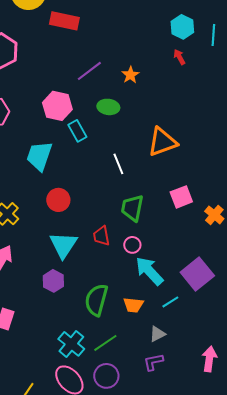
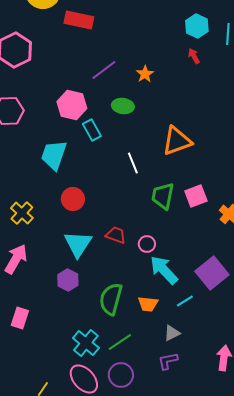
green trapezoid: (132, 208) -> (163, 196), moved
red trapezoid: (101, 236) -> (116, 235), turned 120

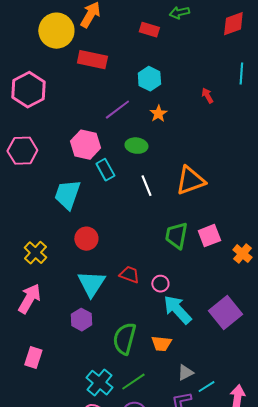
cyan hexagon: (197, 26) -> (149, 79), moved
white line: (133, 163) -> (146, 186), moved
cyan line: (185, 301) -> (206, 387), moved

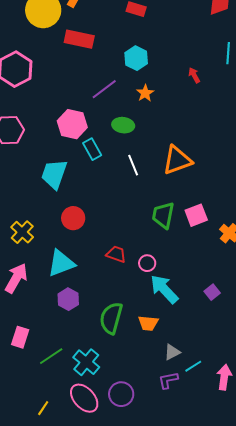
cyan triangle: (91, 284) -> (61, 263), moved, turned 36
purple square: (225, 313) -> (212, 292), size x0.5
green line: (133, 382) -> (51, 356), moved

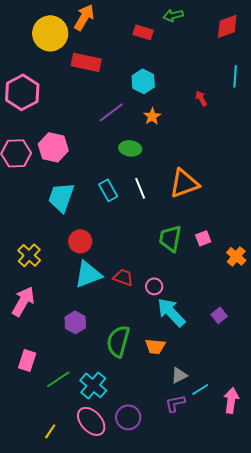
pink hexagon: (72, 124) -> (53, 147), moved
cyan rectangle: (92, 149) -> (108, 190), moved
pink square: (196, 215) -> (203, 238), size x0.7
cyan triangle: (61, 263) -> (88, 274), moved

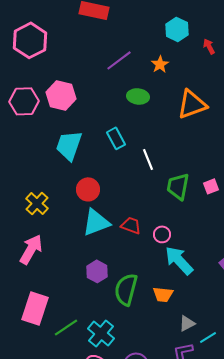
cyan hexagon: (143, 81) -> (177, 29), moved
orange triangle: (184, 183) -> (192, 104), moved
white line: (140, 188) -> (148, 159), moved
purple hexagon: (75, 322) -> (97, 271), moved
pink rectangle: (27, 360) -> (35, 308), size x1.5

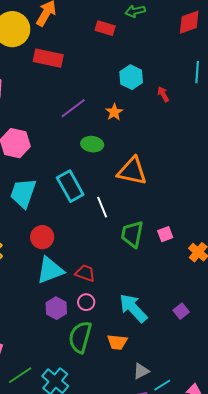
orange triangle: (192, 104) -> (132, 171), moved, turned 32
cyan rectangle: (116, 138) -> (70, 186), size x1.4
pink circle: (162, 234) -> (86, 302), moved
purple hexagon: (97, 271) -> (56, 308), moved

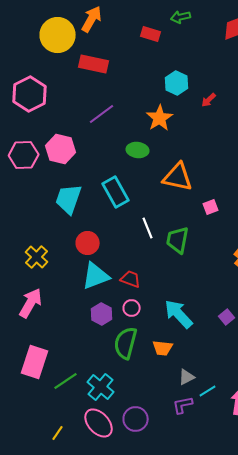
red arrow: (163, 94) -> (209, 100), turned -105
purple line: (73, 108) -> (102, 114), moved
orange star: (114, 112) -> (160, 118), size x1.5
white line: (102, 207) -> (148, 228), moved
pink square: (165, 234) -> (211, 207), moved

